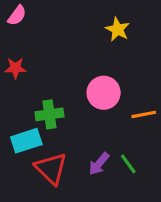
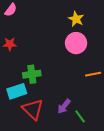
pink circle: (104, 93) -> (76, 43), moved
green line: (128, 164) -> (80, 116), moved

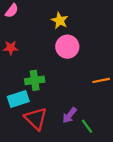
yellow star: (76, 19) -> (60, 21), moved
pink circle: (76, 43) -> (67, 47), moved

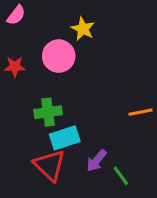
pink circle: (67, 47) -> (59, 56), moved
cyan rectangle: (18, 99) -> (65, 138), moved

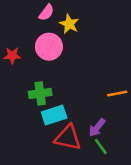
pink semicircle: (16, 15) -> (46, 13), moved
purple arrow: (97, 161) -> (97, 128), moved
red triangle: (50, 165) -> (68, 138), moved, turned -32

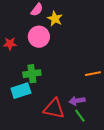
cyan rectangle: (54, 115) -> (21, 91), moved
purple arrow: (97, 128) -> (77, 101), turned 42

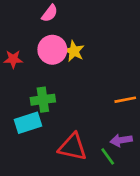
yellow star: (55, 19) -> (74, 51), moved
purple arrow: (77, 101) -> (121, 140), moved

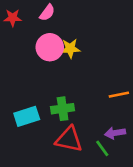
yellow star: (74, 51) -> (70, 48), turned -30
red star: (13, 59) -> (13, 18), moved
green cross: (43, 100) -> (63, 109), moved

